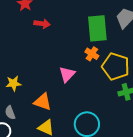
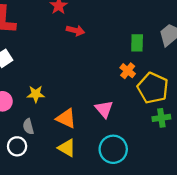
green rectangle: (97, 28) -> (137, 43), size x0.6
pink triangle: (67, 74) -> (104, 109), moved, turned -30

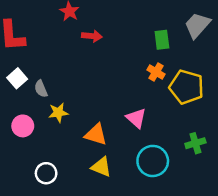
green cross: (161, 118) -> (195, 143), moved
gray semicircle: (28, 127) -> (41, 89), moved

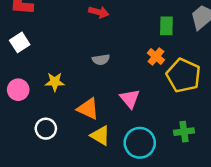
gray semicircle: (41, 89) -> (101, 60), moved, turned -84
yellow triangle: (101, 167) -> (100, 136), moved
white circle: (46, 173) -> (46, 129), moved

